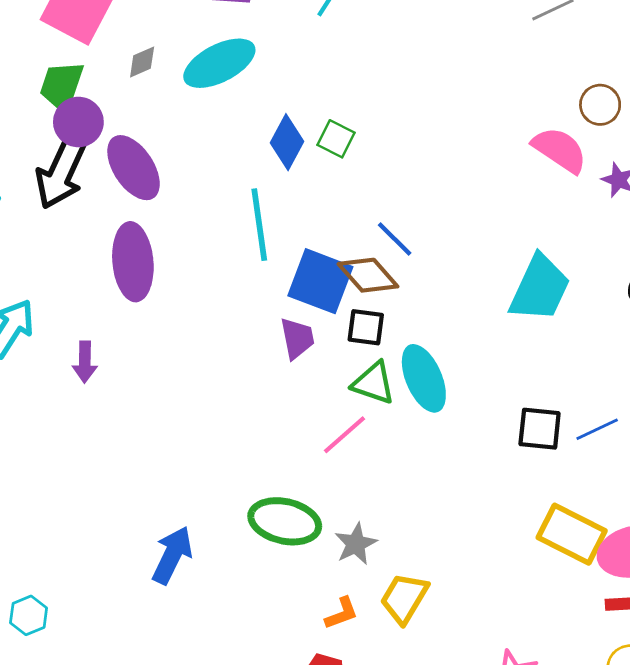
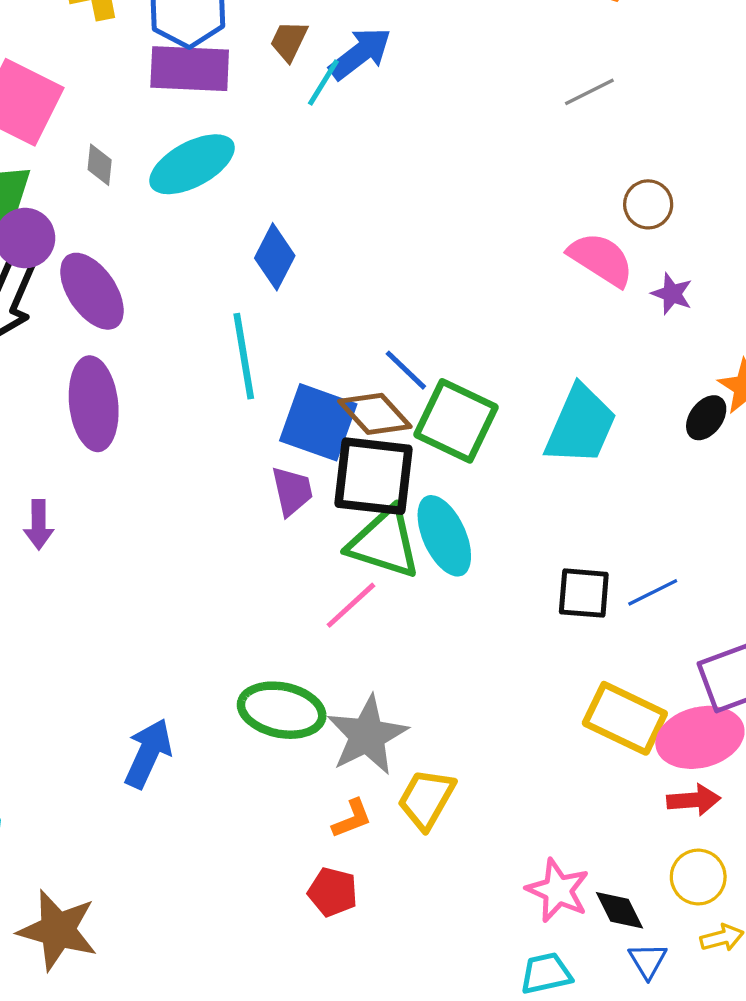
gray diamond: (142, 62) -> (100, 165), turned -60
green square: (336, 139) -> (456, 421), moved, size x1.8
black square: (366, 327) -> (374, 476), size x1.8
green triangle: (373, 383) -> (384, 543), size x1.4
gray star: (356, 544) -> (367, 735), size x1.6

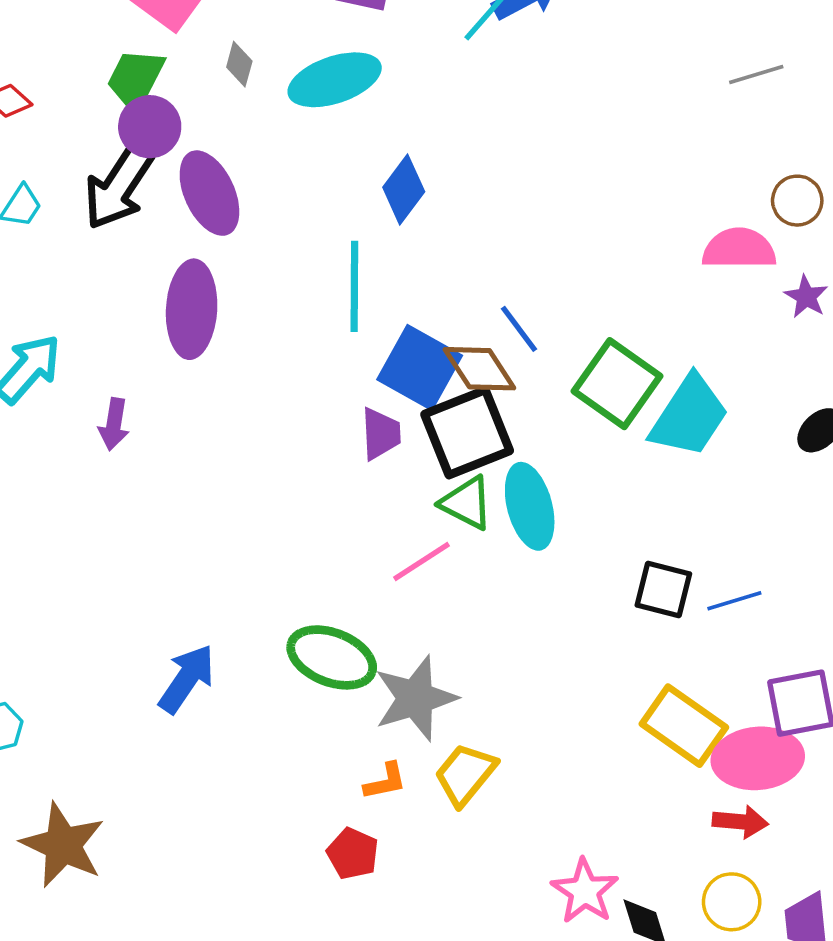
pink semicircle: (601, 259) -> (739, 249), turned -42
green square: (456, 421) -> (617, 384), moved
black square: (374, 476) -> (467, 433), turned -38
green triangle: (384, 543) -> (467, 503), size x0.7

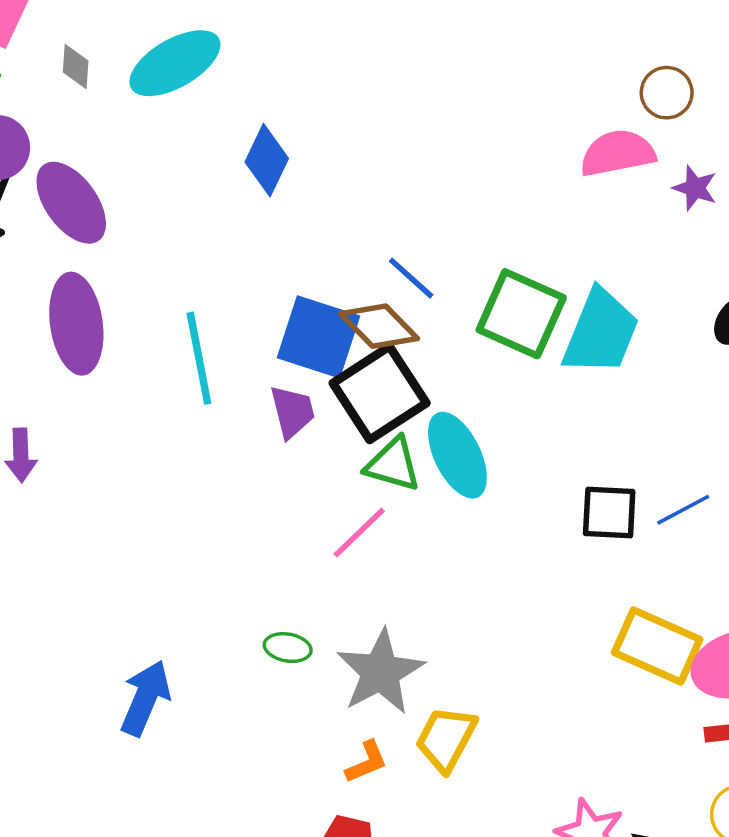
cyan line: (354, 286) -> (199, 358), moved
green ellipse: (332, 657) -> (288, 648), size x0.5

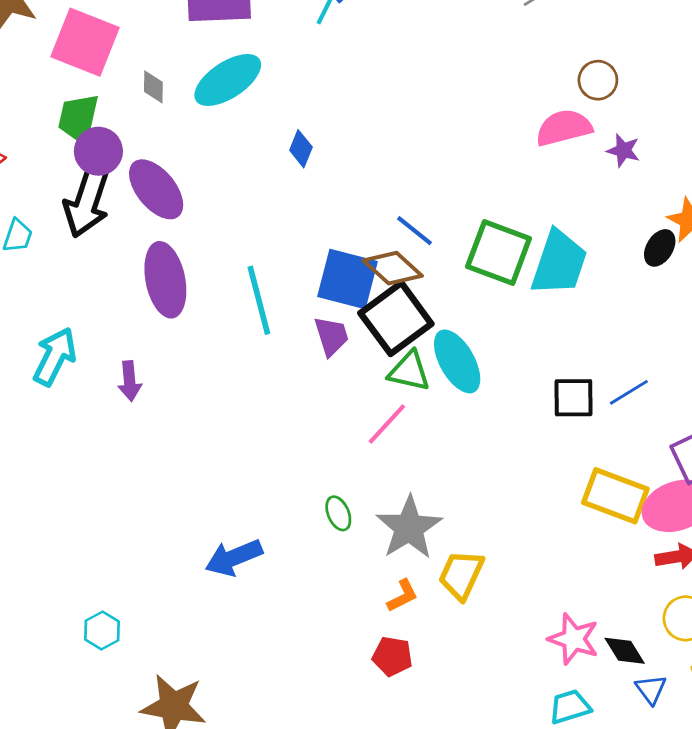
blue diamond: (267, 160) -> (301, 149), size x0.7
green ellipse: (288, 648) -> (338, 513), turned 60
blue arrow: (145, 698) -> (234, 558), turned -132

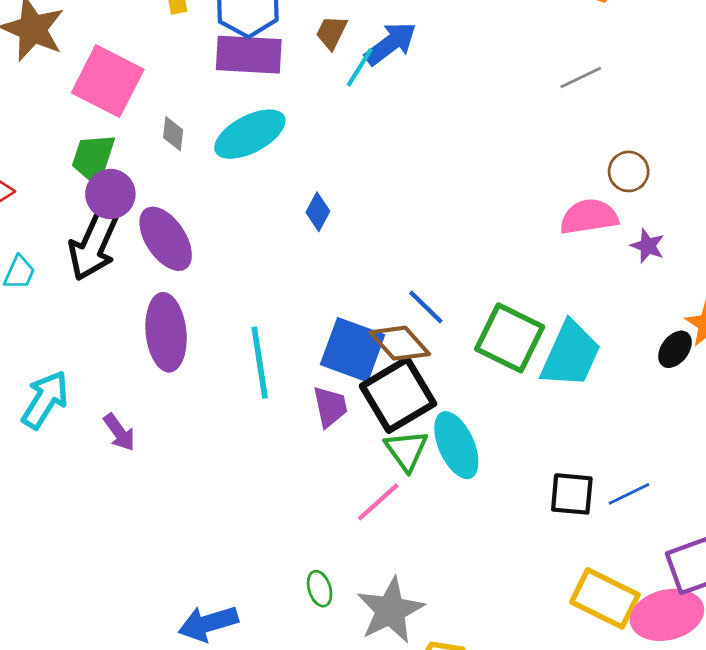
green triangle: (409, 371) -> (406, 450), turned 36
purple arrow: (130, 381) -> (119, 432), turned -36

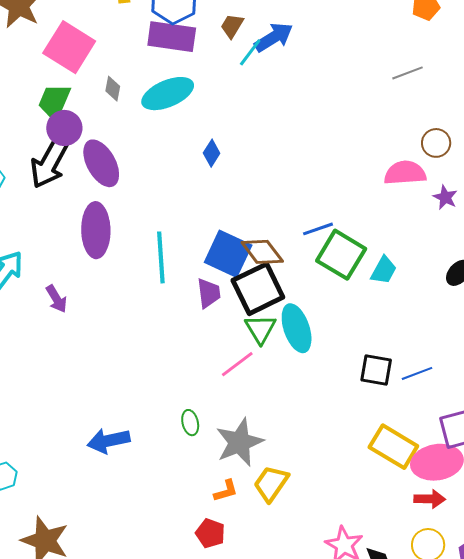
blue line: (426, 307) -> (318, 229), moved, turned -68
cyan trapezoid: (571, 354) -> (384, 270), size x0.6

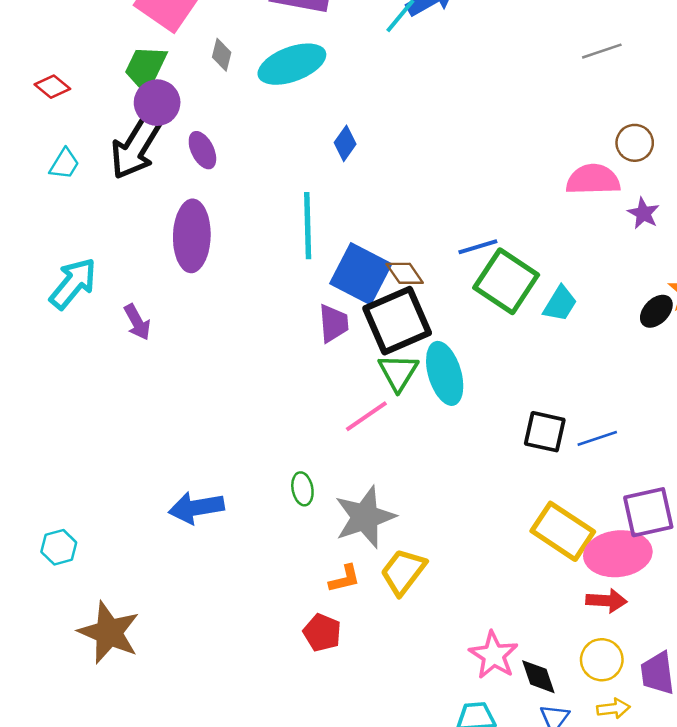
purple ellipse: (101, 163) -> (202, 150), size x0.6
brown diamond: (262, 252) -> (405, 273), size x0.7
cyan line: (161, 257) -> (308, 226), moved

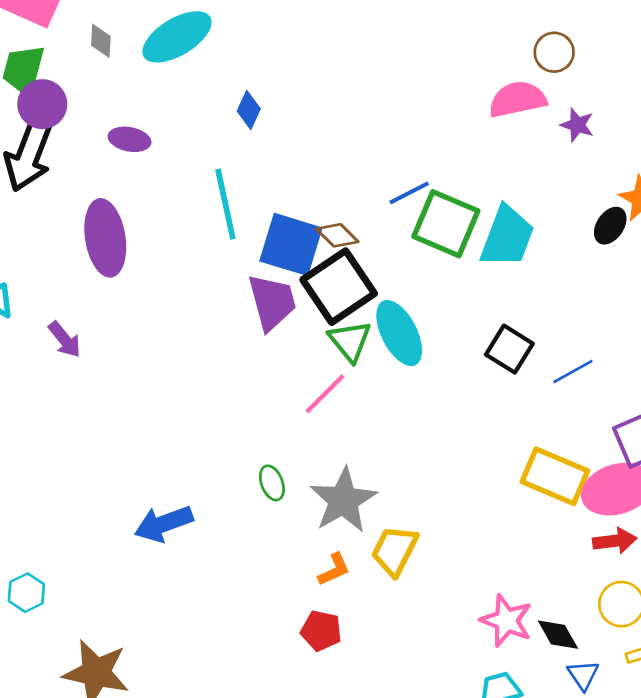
purple ellipse: (202, 150) -> (130, 139), moved, turned -42
cyan trapezoid: (560, 304) -> (507, 237), size x1.6
purple trapezoid: (334, 323) -> (272, 302), size x1.4
black square: (545, 432) -> (509, 349), moved, turned 30

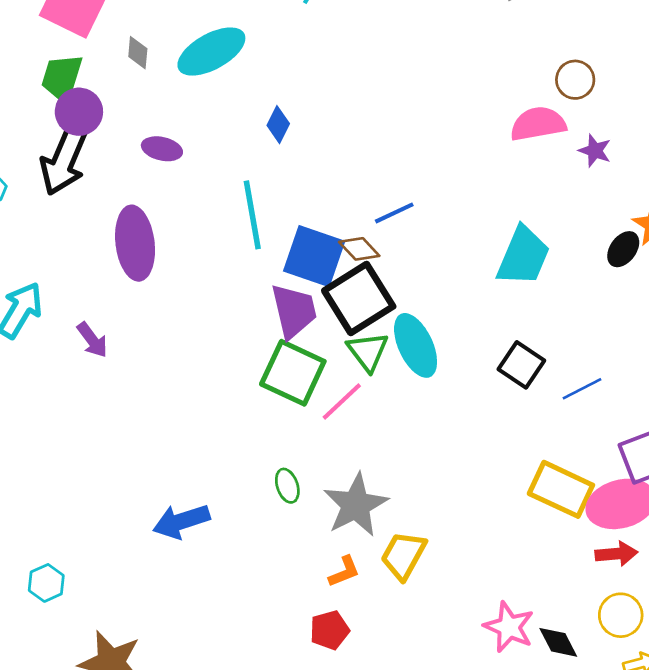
blue line: (409, 193) -> (394, 213), moved
green square: (446, 224) -> (293, 373), moved
red pentagon: (321, 631) -> (330, 630), turned -30

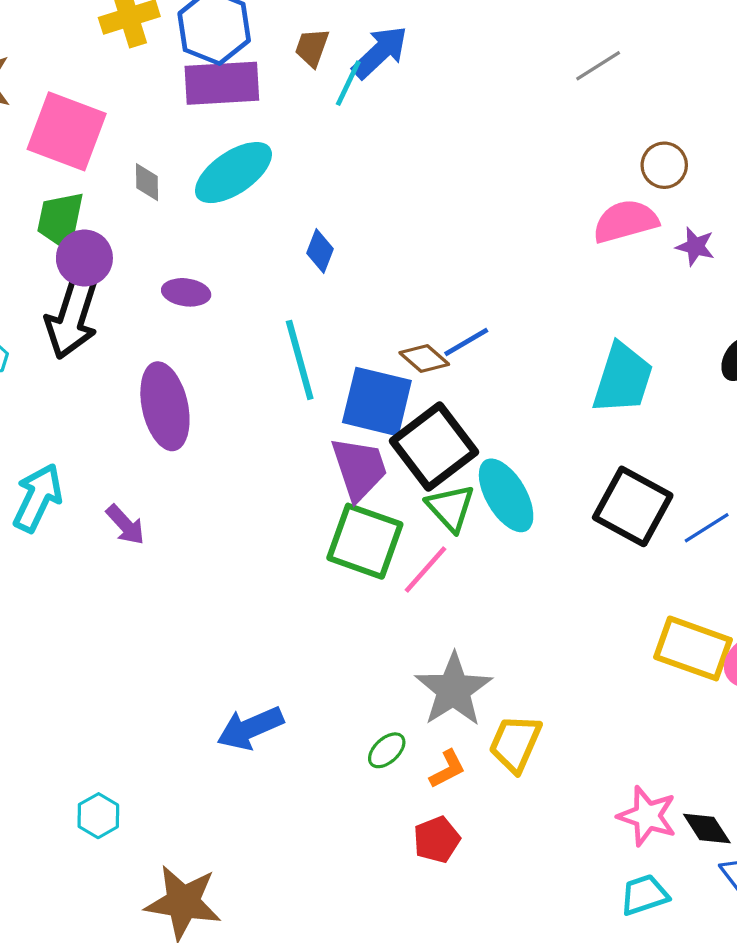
brown diamond: (359, 249) -> (424, 359), moved
black square: (521, 365) -> (633, 506), size x1.4
green ellipse: (287, 486) -> (387, 750), moved, turned 72

